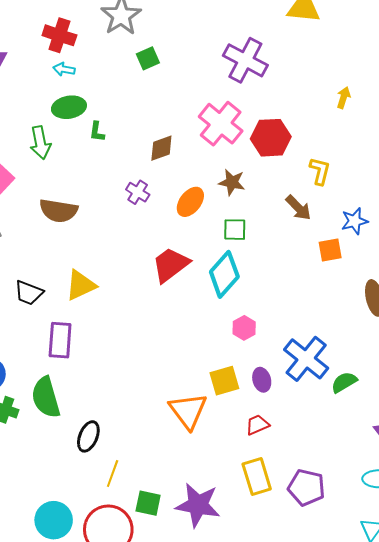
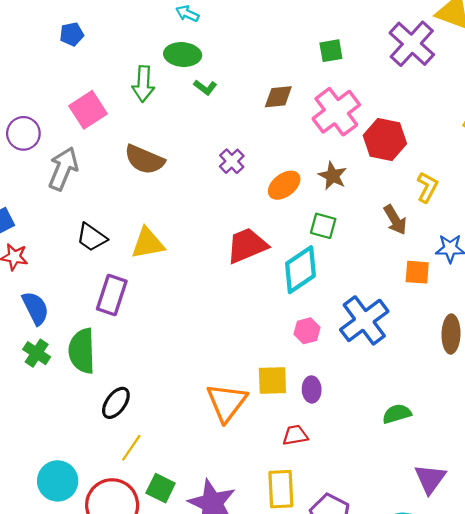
green square: (148, 58) -> (331, 51), moved
purple cross: (245, 60) -> (412, 44), moved
green L-shape: (97, 132) -> (205, 87), turned -75
brown diamond: (161, 148) -> (278, 97), moved
blue cross: (306, 359) -> (364, 320), moved

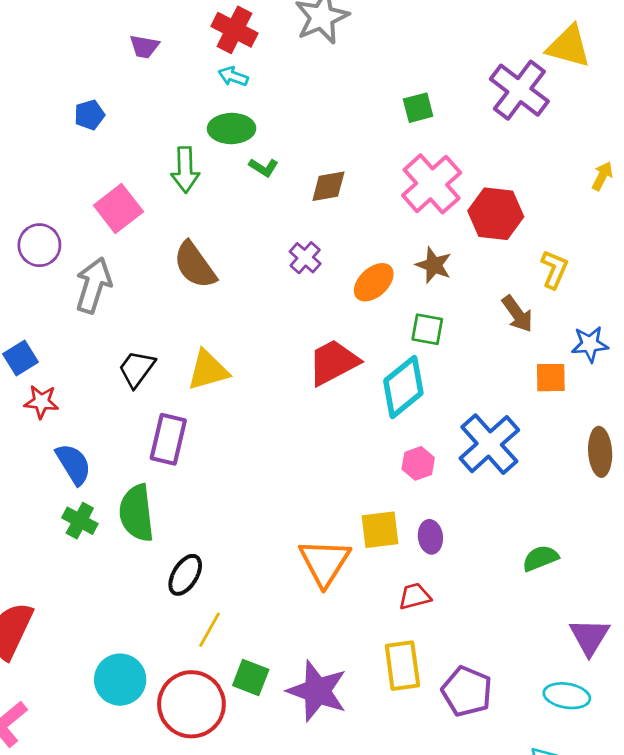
brown diamond: (278, 97) -> (328, 186), moved
brown semicircle: (144, 160) -> (195, 265), turned 36
black trapezoid: (92, 237) -> (137, 369), turned 96

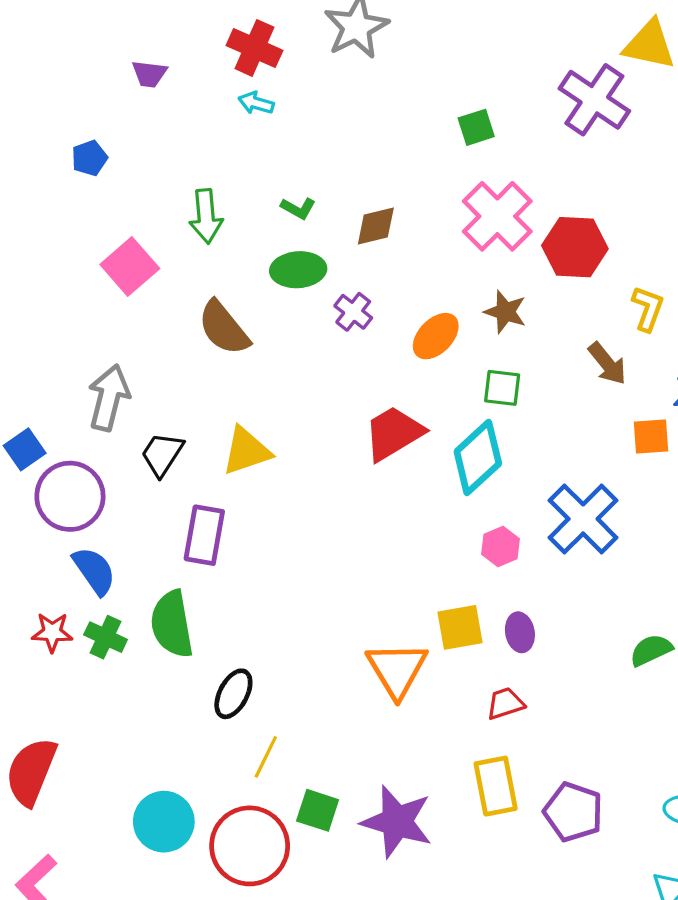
green ellipse: (232, 128) -> (298, 270), moved
purple circle: (39, 245) -> (70, 496), moved, size x1.4
gray arrow: (93, 285) -> (109, 398), moved
red star: (41, 402) -> (52, 632), moved

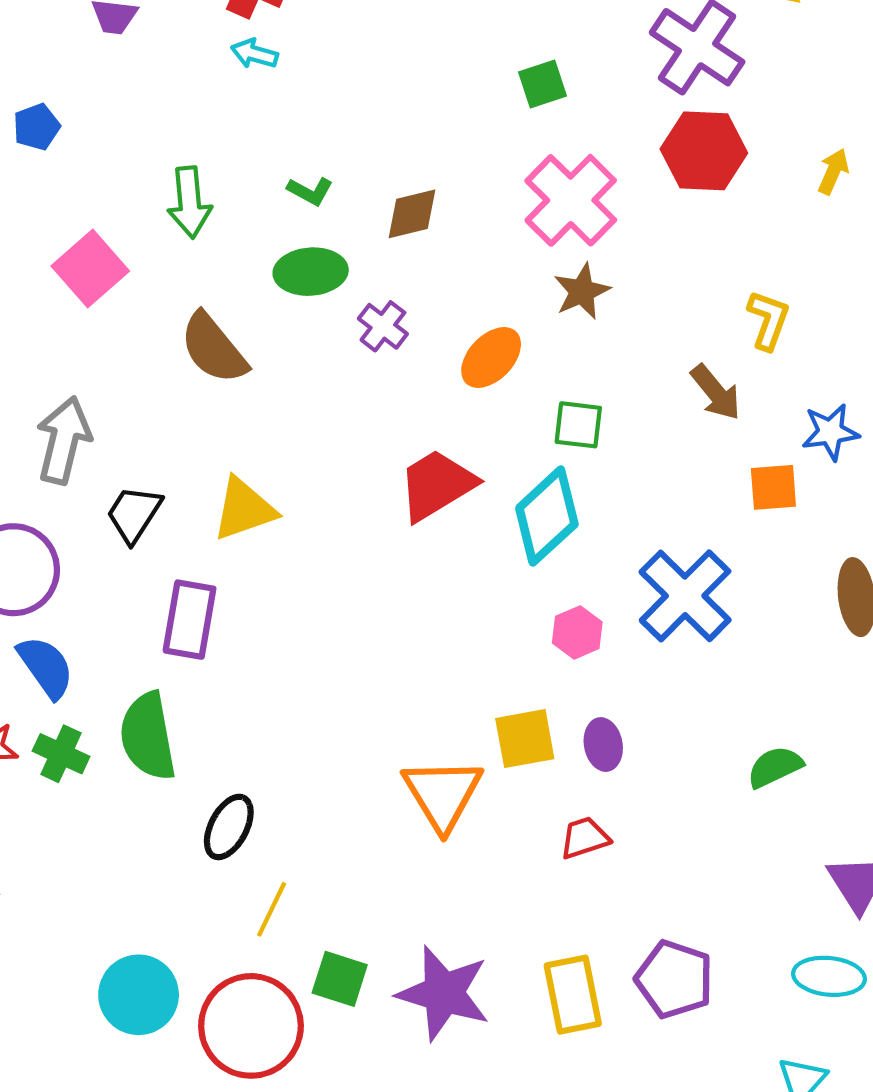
red hexagon: (575, 247) -> (704, 151), moved
brown star: (505, 312) -> (582, 291), moved, turned 30
yellow rectangle: (496, 786) -> (573, 995), moved

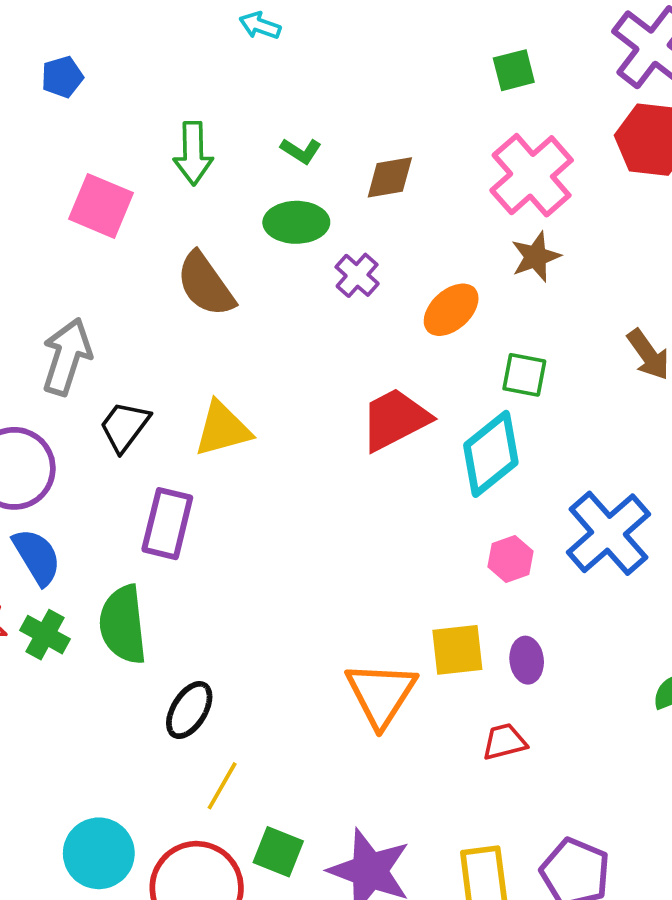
pink square: (90, 269) -> (101, 206), turned -30

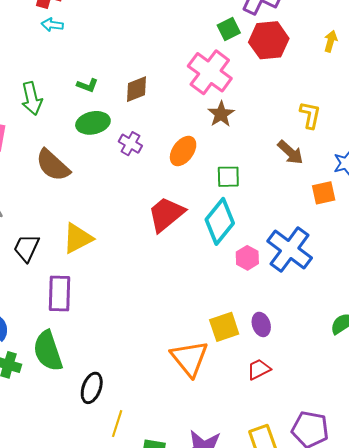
green square: (514, 70) -> (229, 29), moved
pink hexagon: (511, 559) -> (247, 258), moved

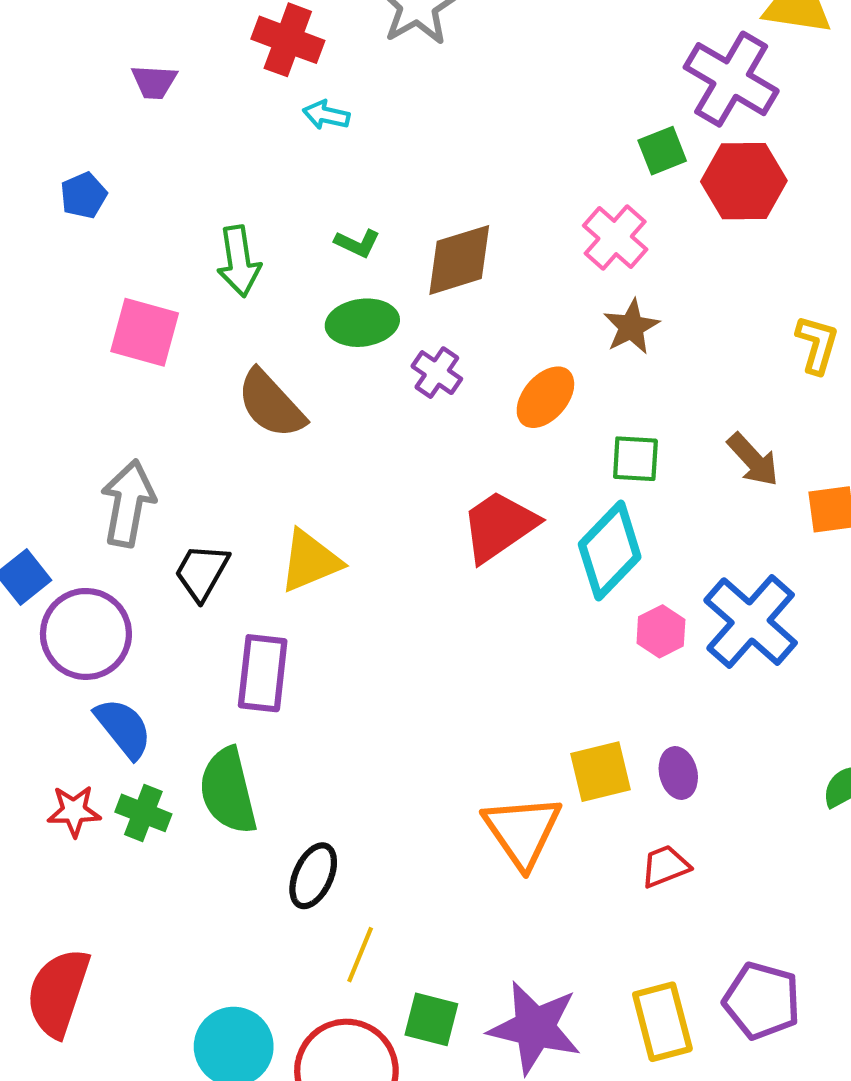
cyan arrow: (52, 25) -> (326, 115), moved
pink cross: (210, 72) -> (615, 237), size x0.7
brown diamond: (137, 89) -> (459, 260), size x1.4
brown arrow: (290, 152) -> (753, 460), moved

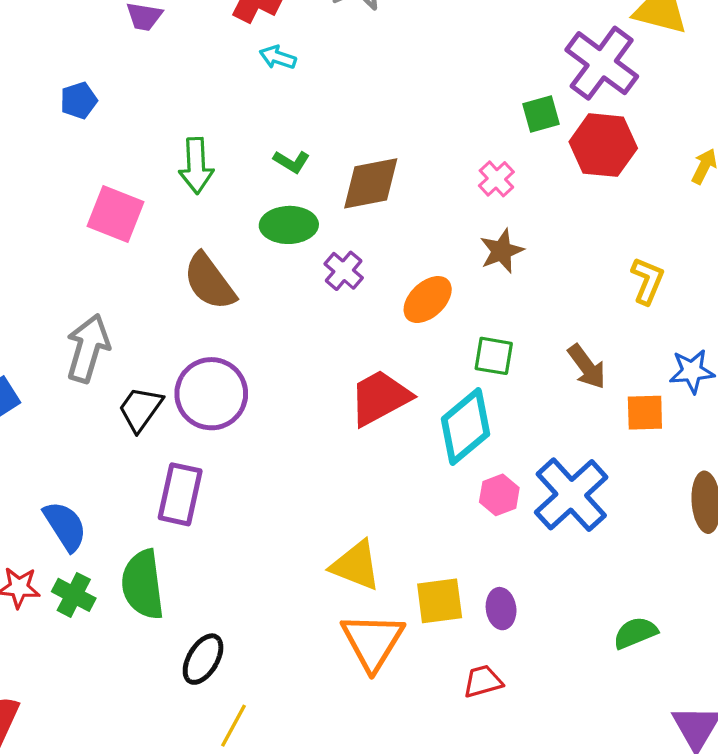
pink cross: (615, 237) -> (496, 179), size x0.7
yellow triangle: (310, 561) -> (356, 565), moved, turned 38
purple circle: (86, 634) -> (211, 394), moved

